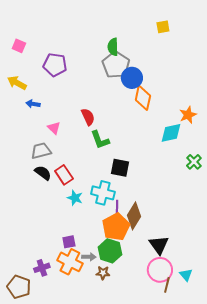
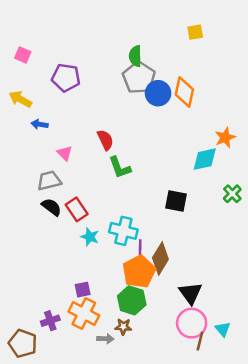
orange diamond: (143, 98) -> (184, 92), moved
black square: (120, 168) -> (176, 201), moved
gray arrow: (89, 257) -> (105, 339), moved

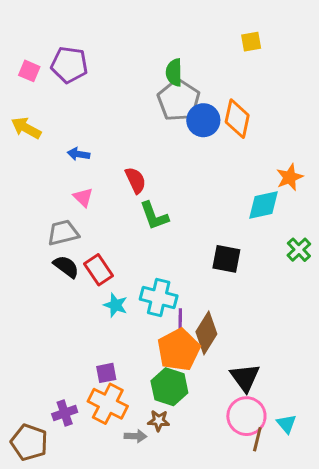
purple pentagon: (66, 78) -> (69, 65), moved
blue arrow: (40, 124) -> (78, 154), moved

